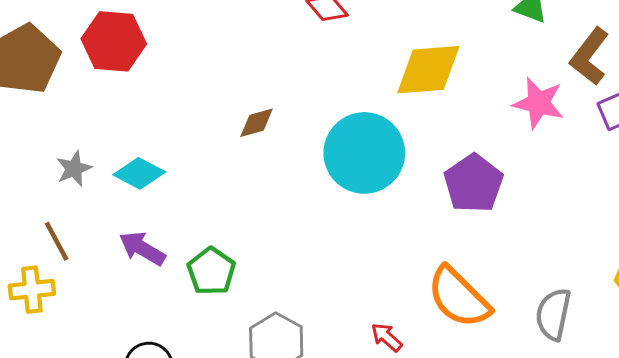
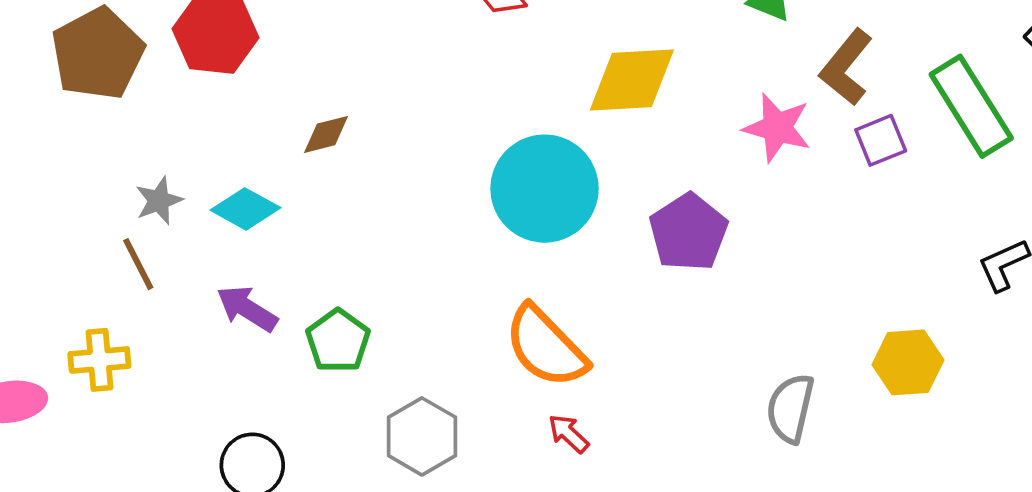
brown diamond: (257, 123) -> (326, 134), moved
brown line: (57, 241) -> (138, 264), moved
orange semicircle: (459, 297) -> (546, 347), moved

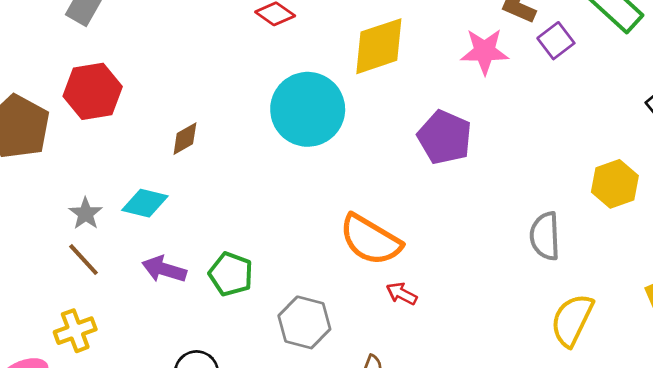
cyan circle: (545, 189) -> (308, 109), moved

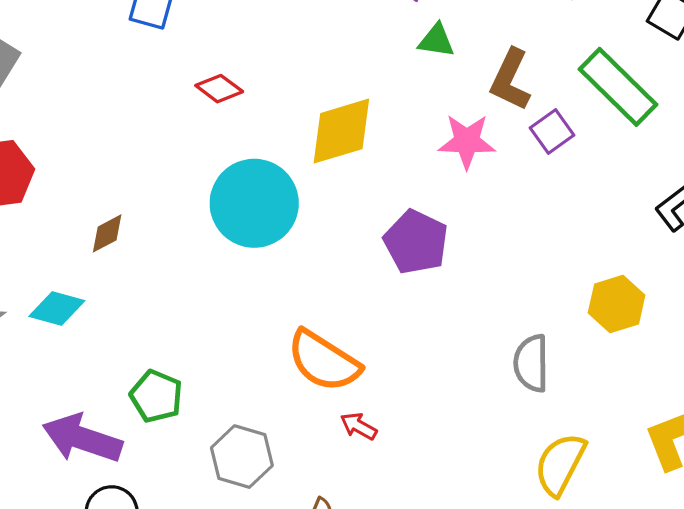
purple arrow: (164, 269) -> (82, 438), moved, size x1.5

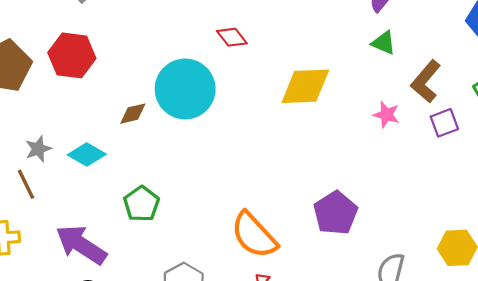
pink star: (467, 141) -> (386, 115), size x0.7
cyan circle: (254, 203) -> (185, 89), moved
purple pentagon: (416, 242) -> (335, 213), moved
green pentagon: (156, 396) -> (141, 204), moved

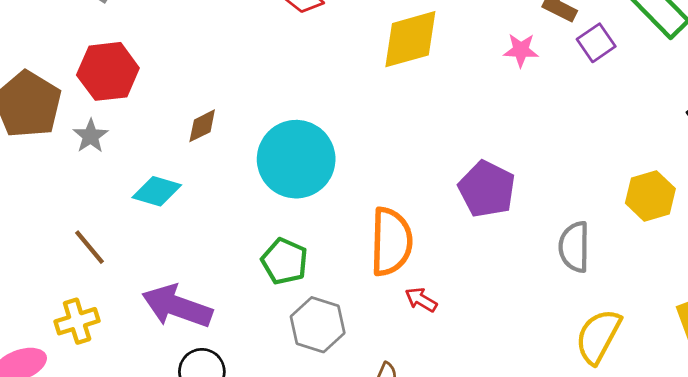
cyan circle: (185, 89) -> (296, 159), moved
gray star: (38, 149) -> (91, 136), moved
green pentagon: (141, 204) -> (285, 261), moved
orange semicircle: (254, 235) -> (391, 242), turned -122

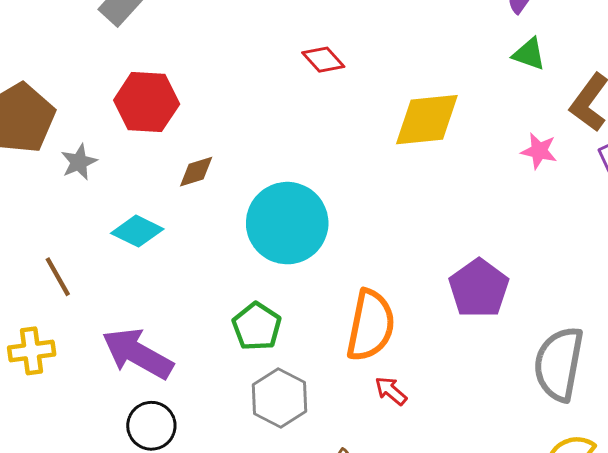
red hexagon: (108, 71) -> (147, 102), moved
gray semicircle: (574, 247) -> (559, 364), size x1.4

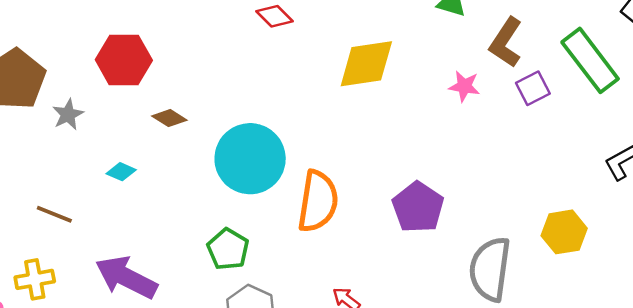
brown diamond: (196, 172) -> (169, 118), turned 52
cyan diamond: (137, 231) -> (121, 172), size x0.7
brown line: (58, 277) -> (54, 214), turned -36
orange semicircle: (371, 325) -> (318, 201), moved

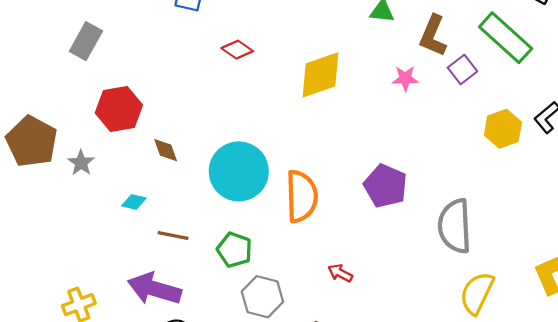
brown diamond: (169, 118) -> (166, 150), turned 48
brown line: (54, 214) -> (173, 235), moved
yellow hexagon: (564, 232) -> (503, 129), moved

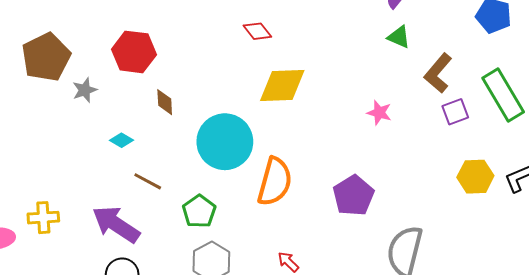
yellow diamond: (321, 75) -> (282, 85), moved
pink star: (405, 78) -> (379, 113), moved

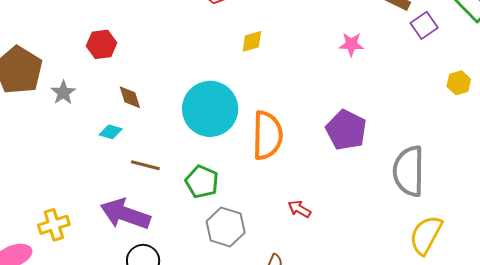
red hexagon: (134, 52) -> (102, 44), size x0.7
yellow diamond: (282, 85) -> (252, 41), size x0.5
brown diamond: (165, 102) -> (130, 97), moved
yellow hexagon: (475, 177) -> (459, 83), size x0.7

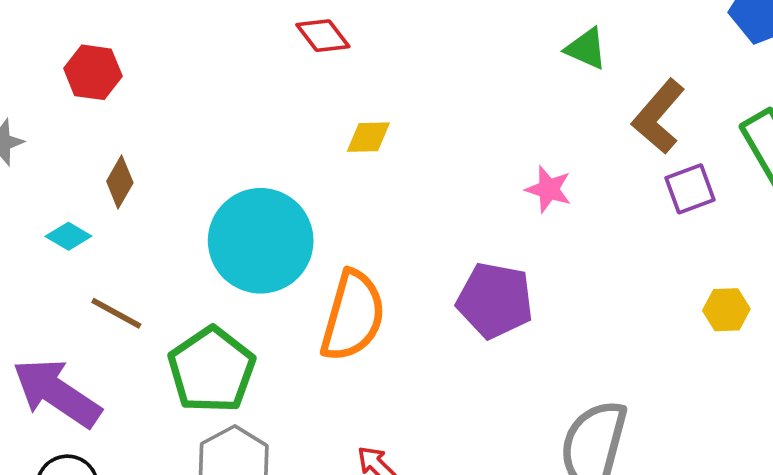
brown diamond: (130, 97) -> (120, 182), turned 32
purple pentagon: (346, 130) -> (495, 300), moved, turned -30
green pentagon: (202, 182) -> (212, 370), size x1.4

